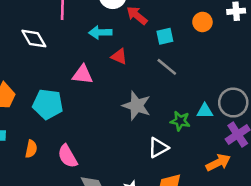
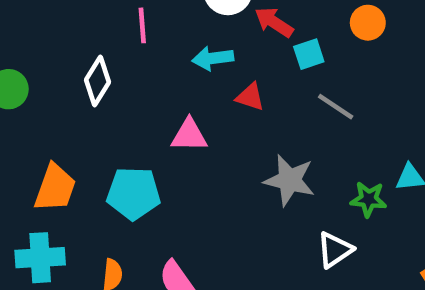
orange circle: (202, 22) -> (368, 23), moved
cyan square: (165, 36) -> (309, 54), moved
white diamond: (34, 39) -> (98, 81), turned 68

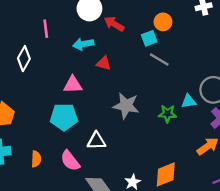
cyan square: (309, 54) -> (149, 38), moved
gray line: (336, 107) -> (159, 60), moved
cyan pentagon: (134, 193) -> (64, 117), moved
white triangle: (335, 250) -> (96, 141), moved, turned 36

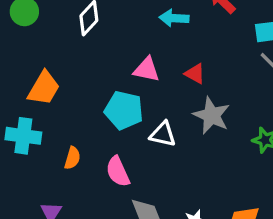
red triangle: (104, 63) -> (195, 74), moved
white triangle: (96, 141) -> (163, 134), moved

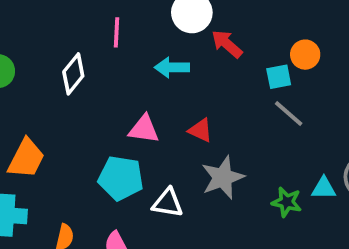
gray star: (212, 115) -> (223, 178), turned 30

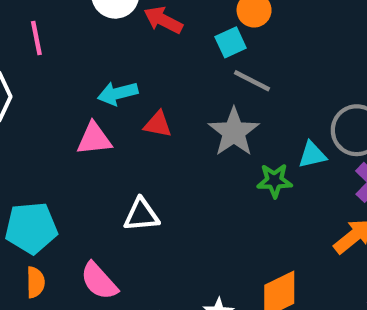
cyan arrow: (172, 67) -> (118, 93), moved
cyan pentagon: (121, 178) -> (31, 228), moved
gray star: (223, 178) -> (234, 132), moved

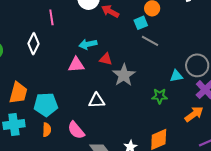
gray star: (234, 132) -> (124, 75), moved
green star: (274, 181) -> (160, 96), moved

